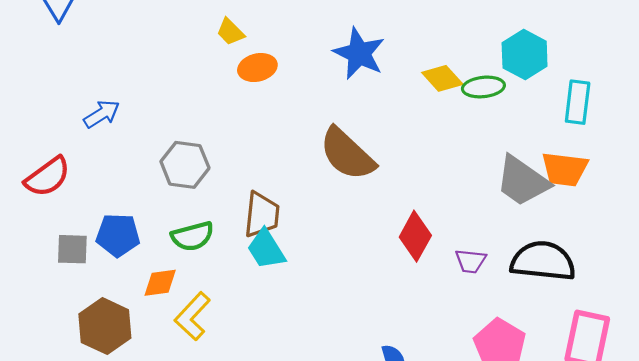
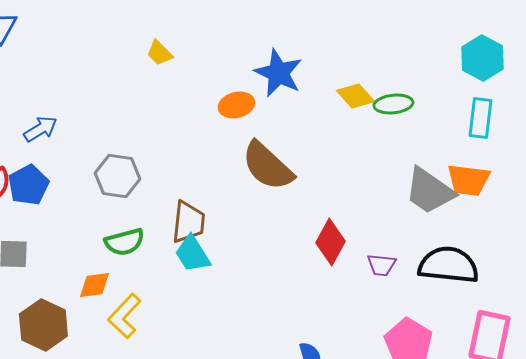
cyan hexagon: (525, 55) -> (482, 58), moved
orange ellipse: (257, 68) -> (236, 105), moved
blue pentagon: (118, 235) -> (28, 185), moved, turned -30

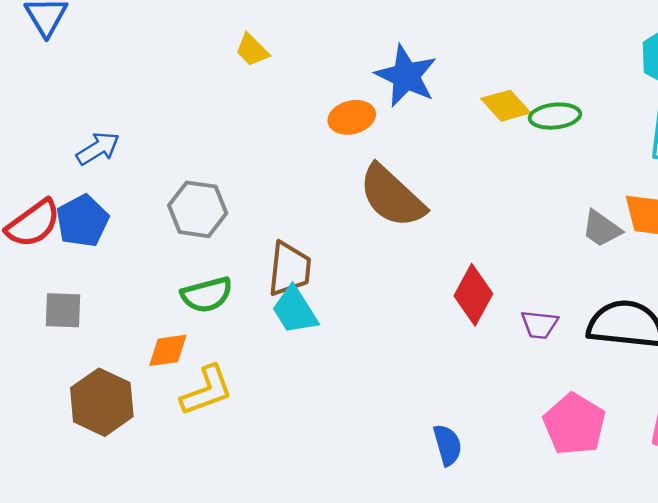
gray trapezoid: (429, 191) -> (602, 229), size x0.6
yellow L-shape: (124, 316) -> (207, 391), turned -153

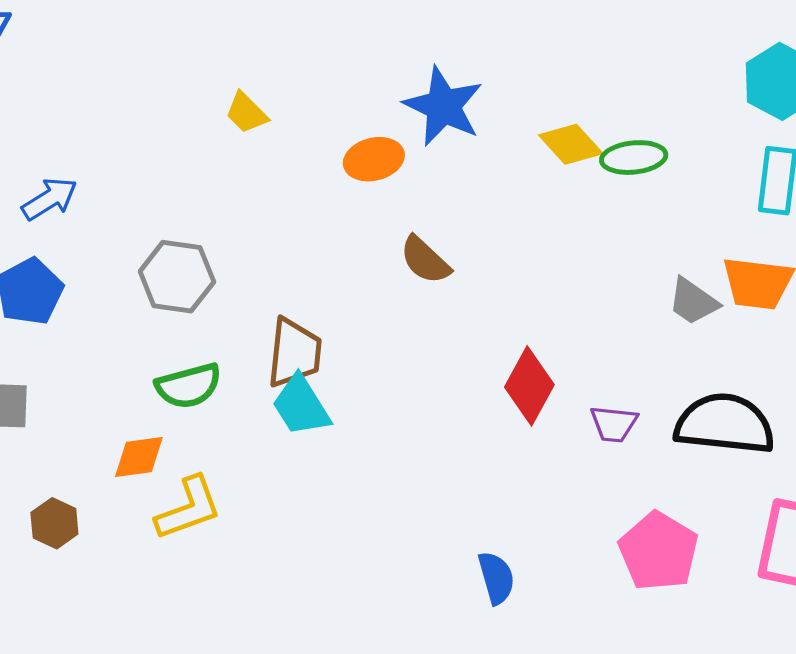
yellow trapezoid: (252, 50) -> (246, 113), moved
brown semicircle: (392, 196) -> (425, 260), size x0.6
brown hexagon: (102, 402) -> (54, 523), size x0.6

